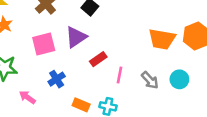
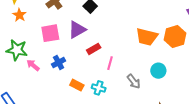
gray arrow: (150, 80) -> (134, 81), moved
pink arrow: (27, 97) -> (33, 65), moved

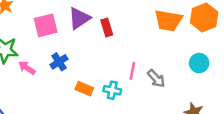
red rectangle: (94, 49) -> (107, 27), moved, turned -72
pink line: (110, 63) -> (132, 71), moved
cyan circle: (158, 71) -> (199, 63), moved

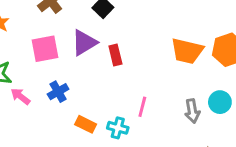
gray arrow: (156, 79) -> (192, 111), moved, turned 30

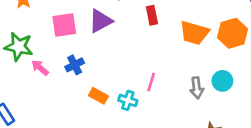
red rectangle: (115, 55) -> (152, 15), moved

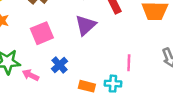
purple triangle: (100, 21) -> (85, 25), moved

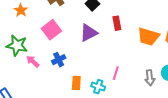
pink square: (42, 33) -> (51, 30), turned -30
orange rectangle: (87, 86) -> (76, 83), turned 64

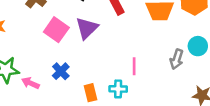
pink square: (51, 30) -> (56, 30), moved
gray arrow: (150, 78) -> (177, 59), turned 42

